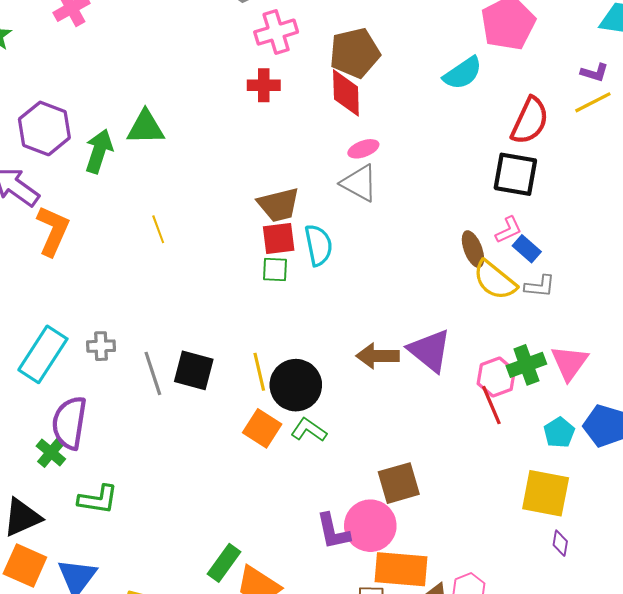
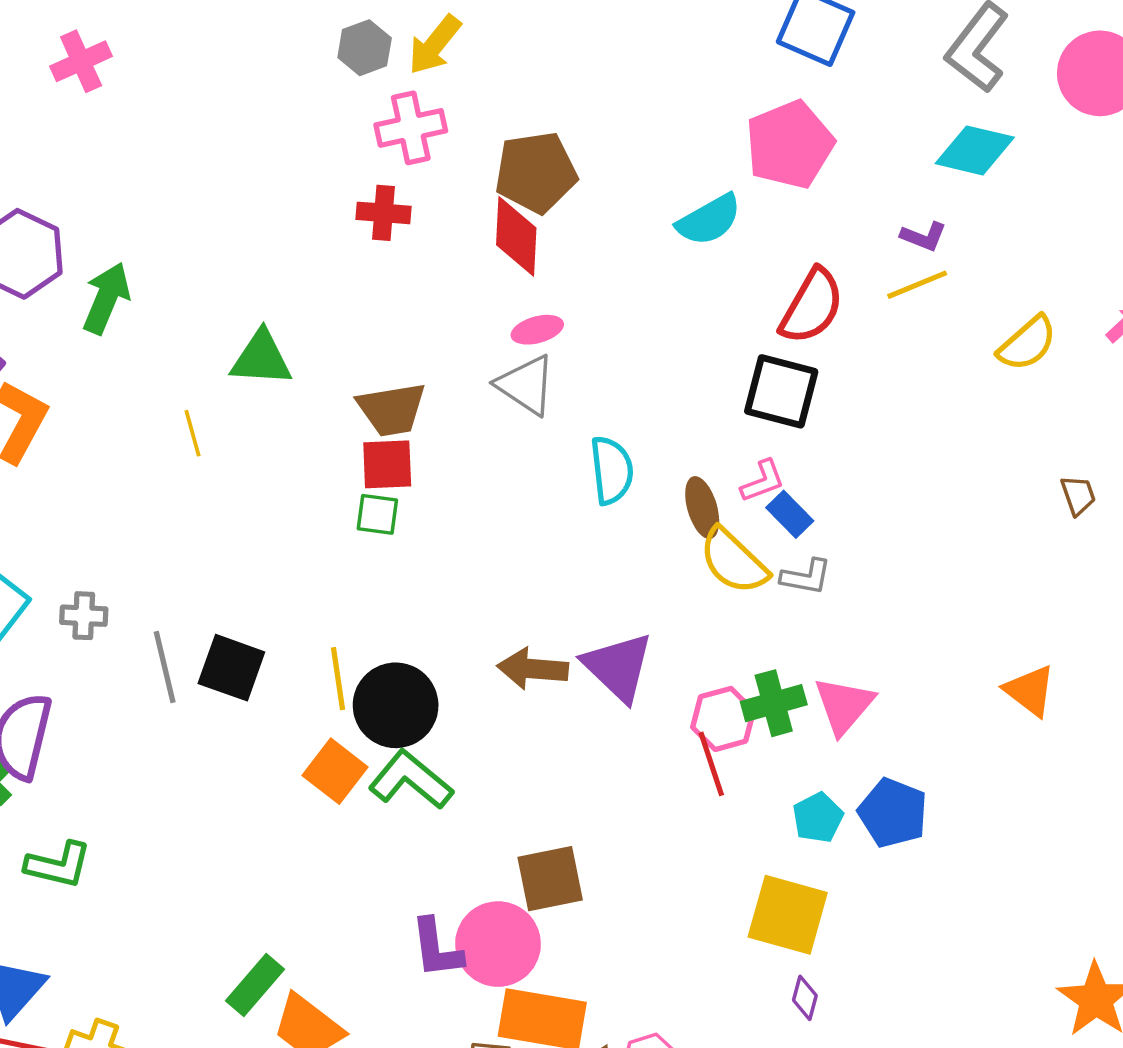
green triangle: (146, 127) -> (261, 358), moved
cyan semicircle: (318, 245) -> (612, 470), moved
green L-shape: (309, 430) -> (411, 780), size x1.4

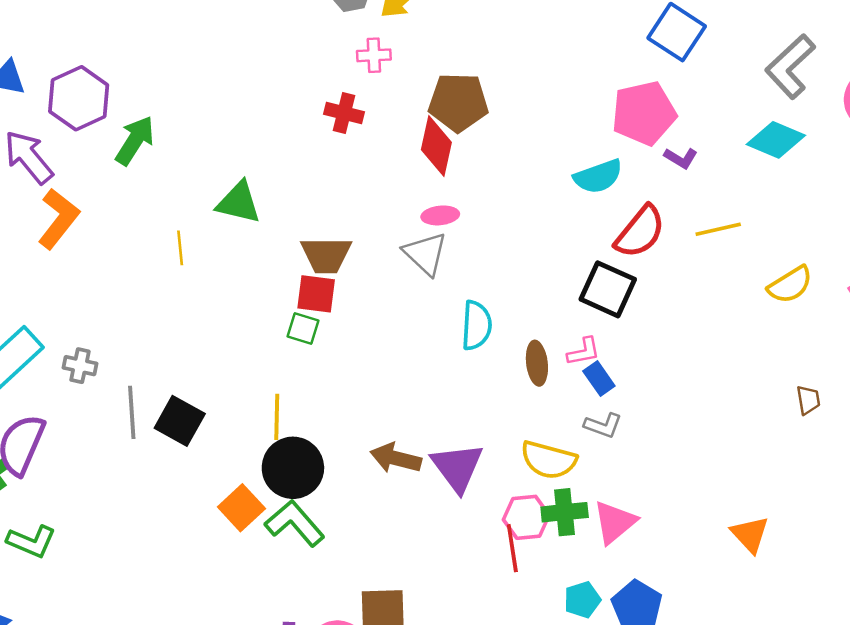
pink cross: (411, 128) -> (374, 55), size x0.7
cyan semicircle: (709, 220) -> (598, 176), moved
purple L-shape: (924, 236) -> (681, 158), moved
yellow semicircle: (734, 561) -> (549, 460), moved, turned -38
yellow line: (338, 679) -> (277, 417), moved

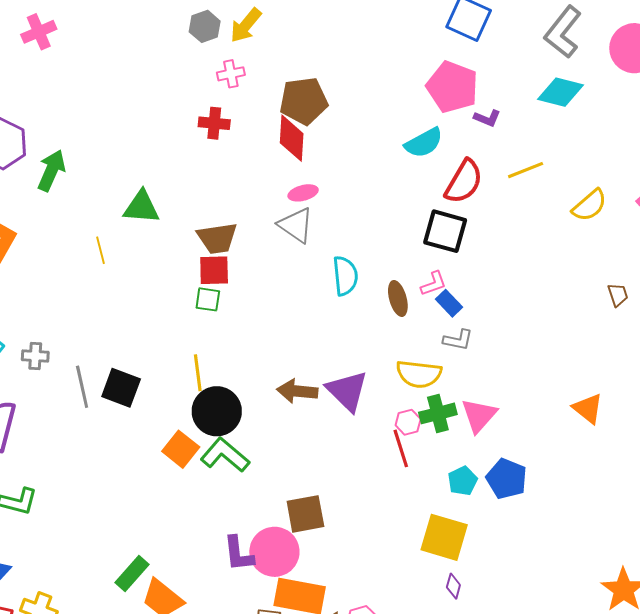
pink pentagon: (644, 113) -> (452, 87), turned -30
pink hexagon: (526, 517) -> (408, 422), size x0.7

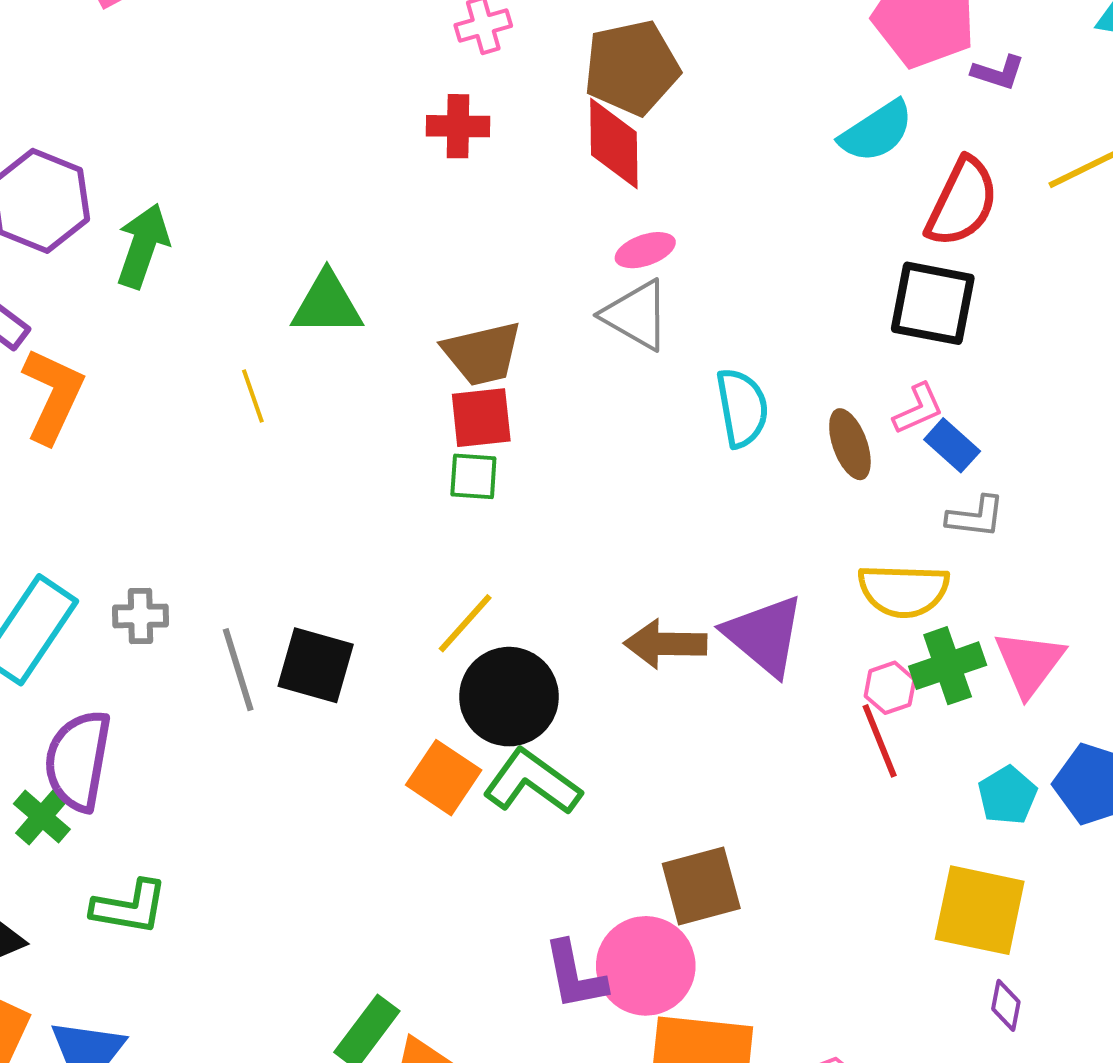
yellow line: (198, 373) -> (465, 623), turned 54

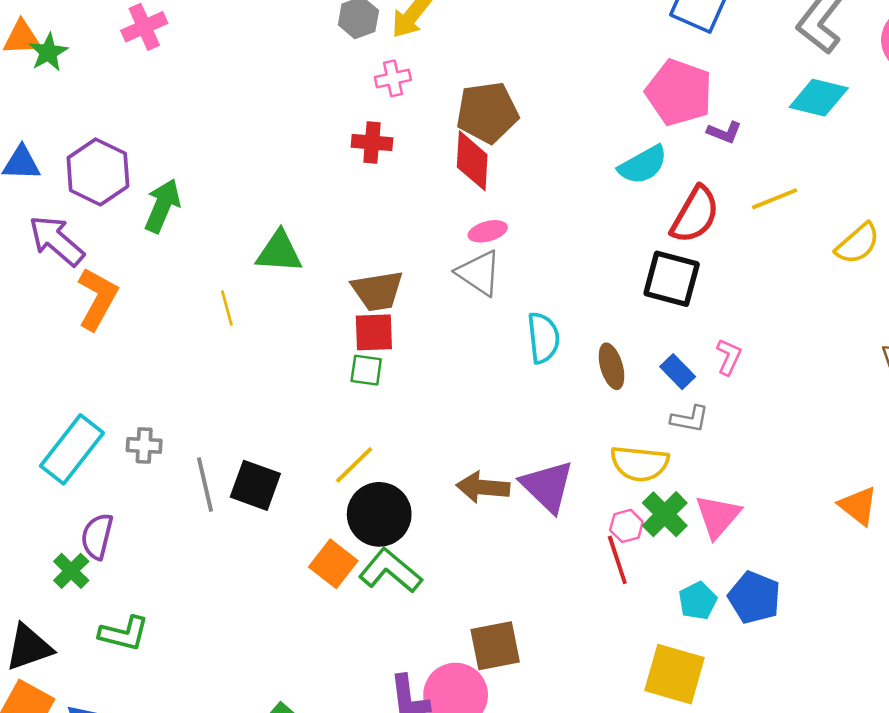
pink L-shape: (918, 409) -> (729, 357), moved, turned -45
green cross: (948, 666) -> (665, 514), turned -30
purple semicircle: (78, 761) -> (97, 536), size x0.7

